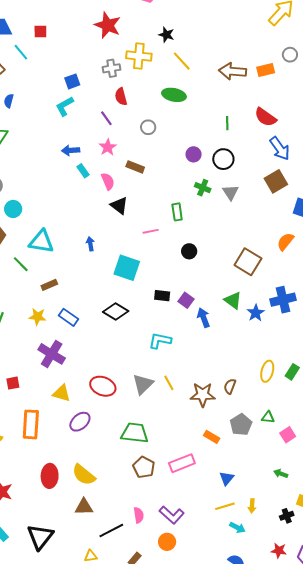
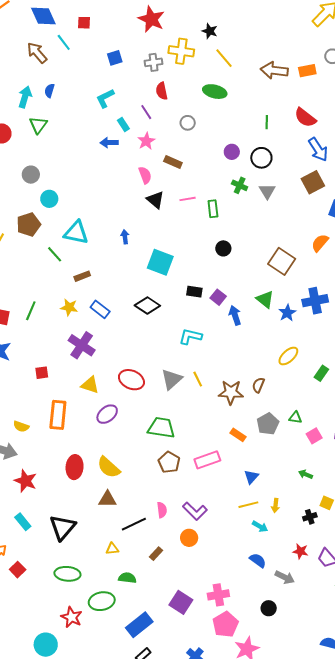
blue square: (72, 81) -> (115, 58), moved
cyan rectangle: (83, 171) -> (123, 125), moved
pink line: (151, 231) -> (188, 199), moved
yellow ellipse: (267, 371) -> (288, 356), moved, turned 30

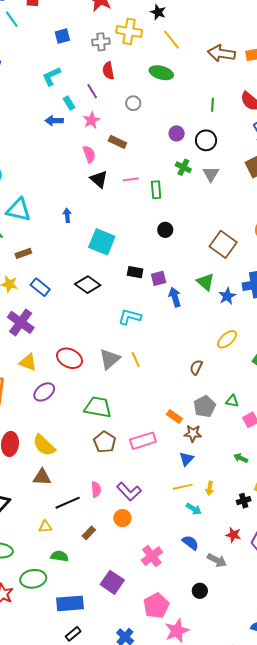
purple square: (218, 297) -> (159, 278), turned 35
brown star: (231, 392) -> (193, 433), moved, size x0.7
pink cross: (218, 595) -> (152, 556), moved, turned -30
blue rectangle: (139, 625) -> (70, 603), turned 32

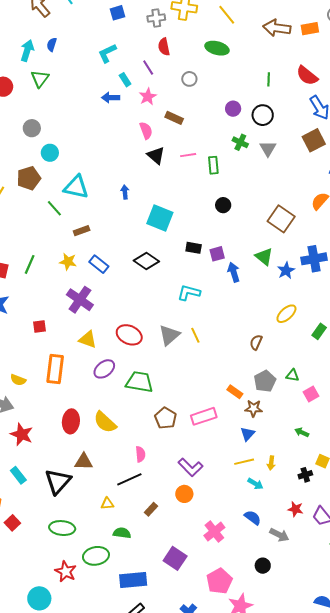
green trapezoid: (98, 407) -> (139, 382), moved
brown triangle: (42, 477) -> (84, 462), moved
pink semicircle: (96, 489) -> (140, 454), moved

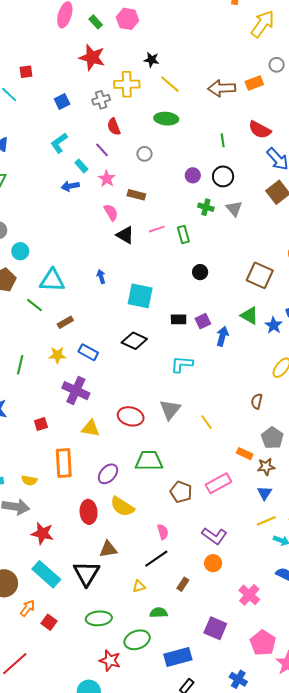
blue arrow: (234, 272) -> (222, 336), turned 42
yellow line: (195, 335) -> (206, 422), moved
purple ellipse: (104, 369) -> (108, 474), moved
cyan rectangle: (18, 475) -> (46, 574), size x1.6

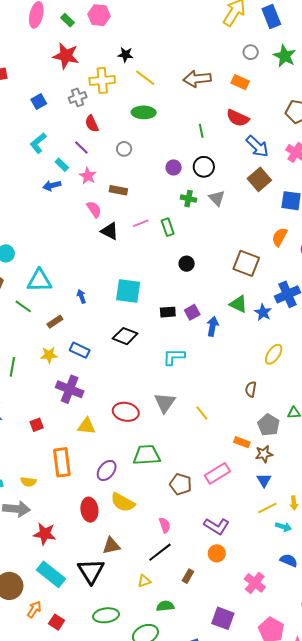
orange rectangle: (254, 83) -> (240, 82), moved, turned 48
blue arrow: (101, 277) -> (81, 296), moved

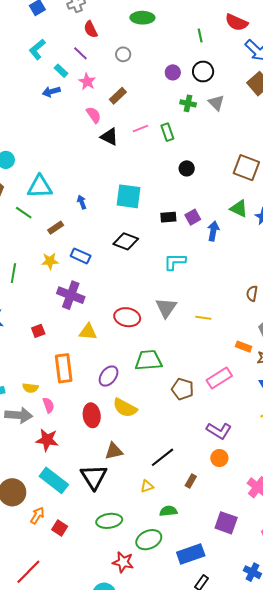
brown rectangle: (118, 190) -> (118, 96), turned -54
yellow line: (202, 413) -> (203, 318), turned -42
pink semicircle: (165, 525) -> (48, 405), moved

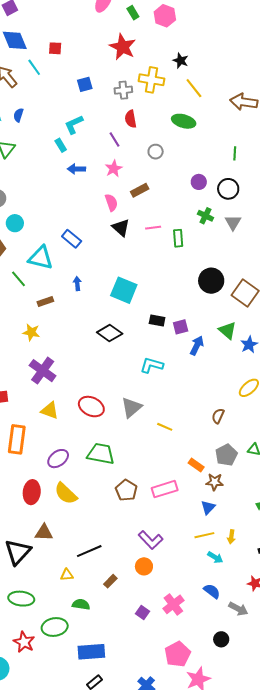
cyan rectangle: (61, 71) -> (61, 145), moved
black circle: (187, 168) -> (211, 281), moved, size x1.6
blue rectangle: (81, 256) -> (72, 239), moved
purple square: (226, 523) -> (142, 613), moved, size x0.6

